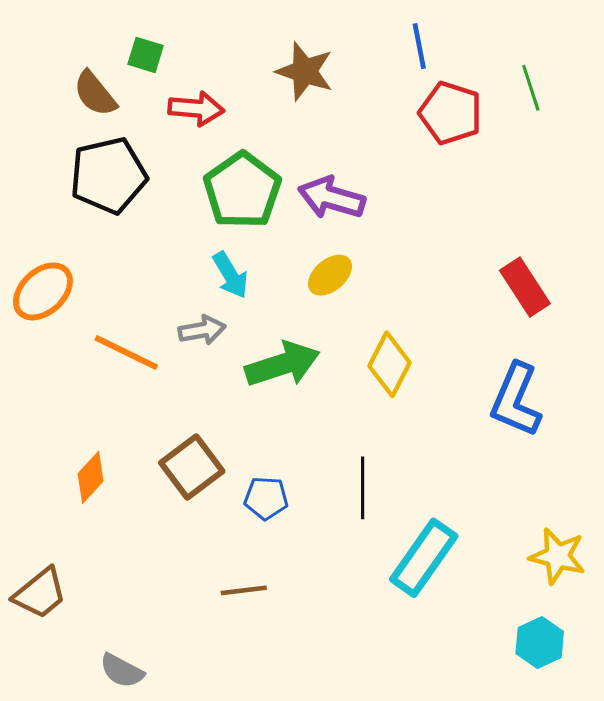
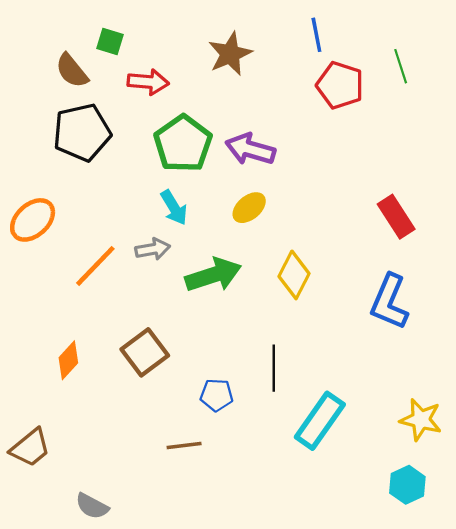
brown star: (305, 71) -> (230, 54), turned 30
orange line: (126, 352) -> (95, 266), turned -72
blue pentagon: (266, 498) -> (217, 395), moved

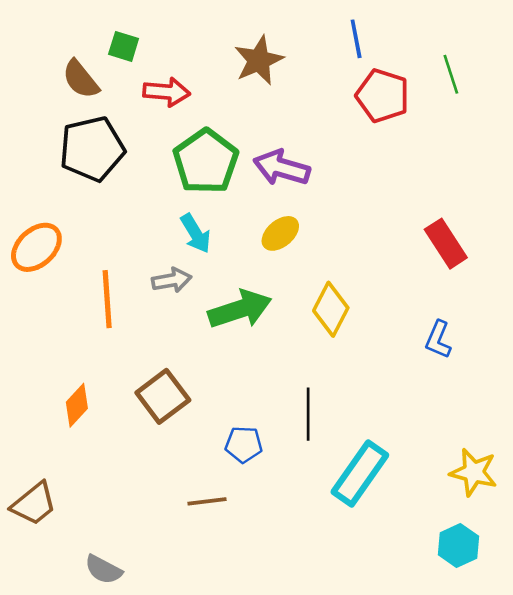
orange line: (95, 266) -> (107, 299), turned -48
blue L-shape: (389, 302) -> (438, 340), size x0.6

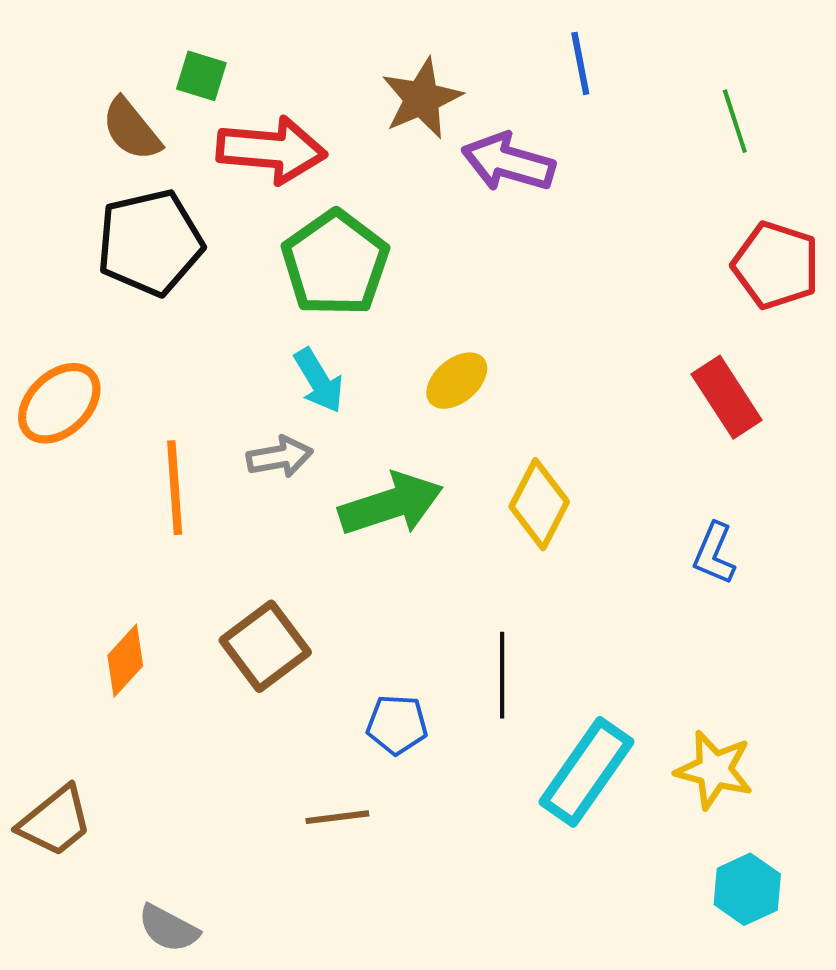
red arrow: (167, 92) -> (271, 150), size x1.4
red pentagon: (383, 96) -> (776, 265), moved
purple arrow: (282, 168) -> (508, 162), moved
yellow star: (474, 472) -> (714, 770), moved

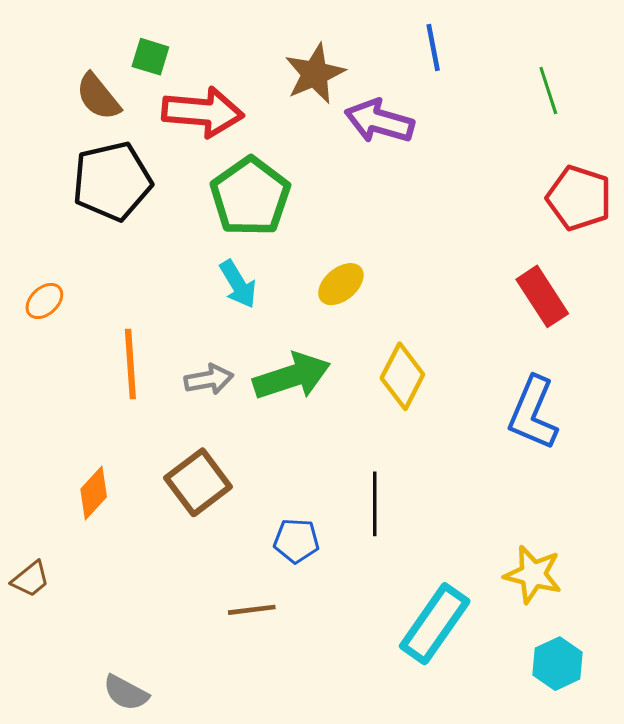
orange ellipse: (59, 403) -> (44, 301), size x0.6
gray arrow: (280, 457) -> (209, 379), moved
blue L-shape: (714, 554) -> (533, 413), size x1.6
cyan rectangle: (587, 772) -> (435, 624), moved
brown trapezoid: (55, 821) -> (31, 579), moved, size x0.7

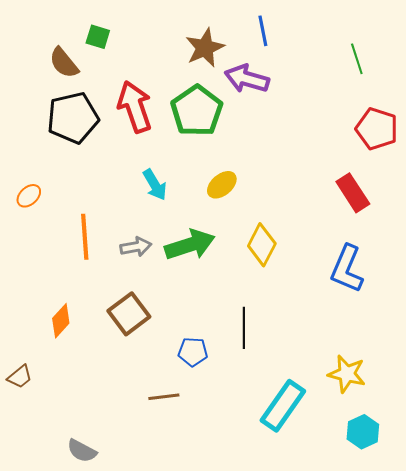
blue line: (433, 47) -> (263, 31), moved
red arrow: (203, 112) -> (135, 107), moved, turned -114
green pentagon: (250, 197) -> (197, 111), moved

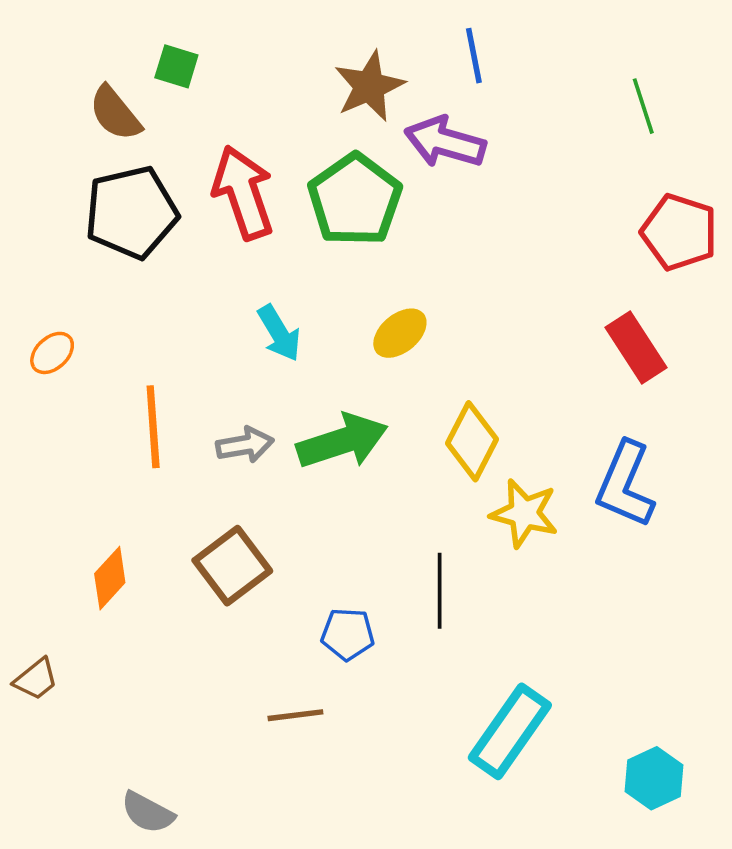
yellow star: (347, 374) -> (524, 513), moved

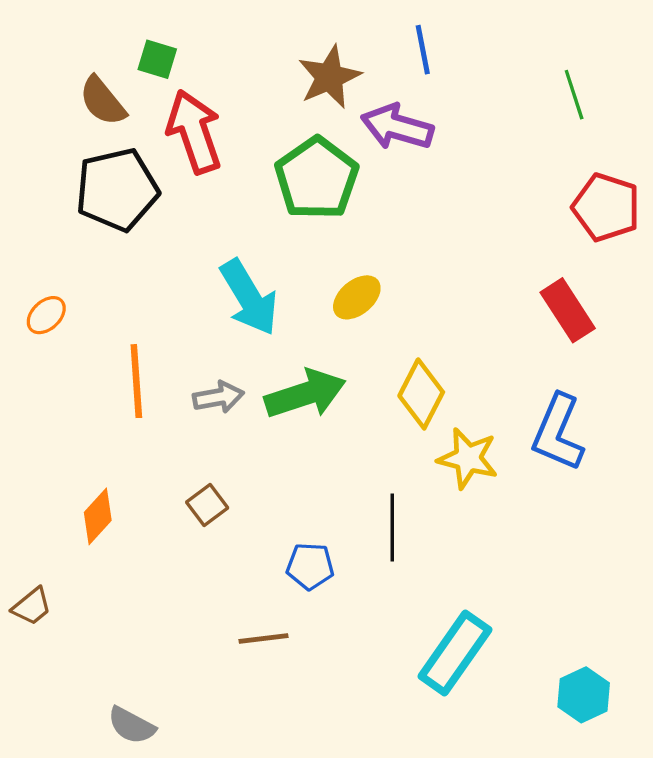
red arrow: (243, 193) -> (194, 132), moved
cyan arrow: (279, 333) -> (249, 297), size x1.5
brown square: (232, 566) -> (207, 505), size x0.6

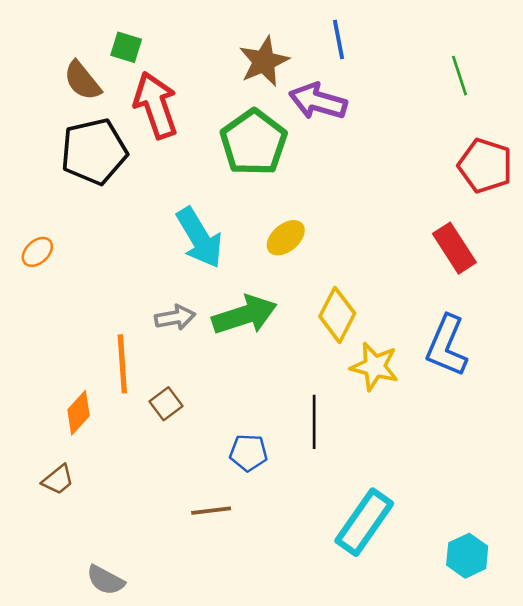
orange line: (136, 381) -> (122, 364), moved
brown trapezoid: (32, 606) -> (58, 480), moved

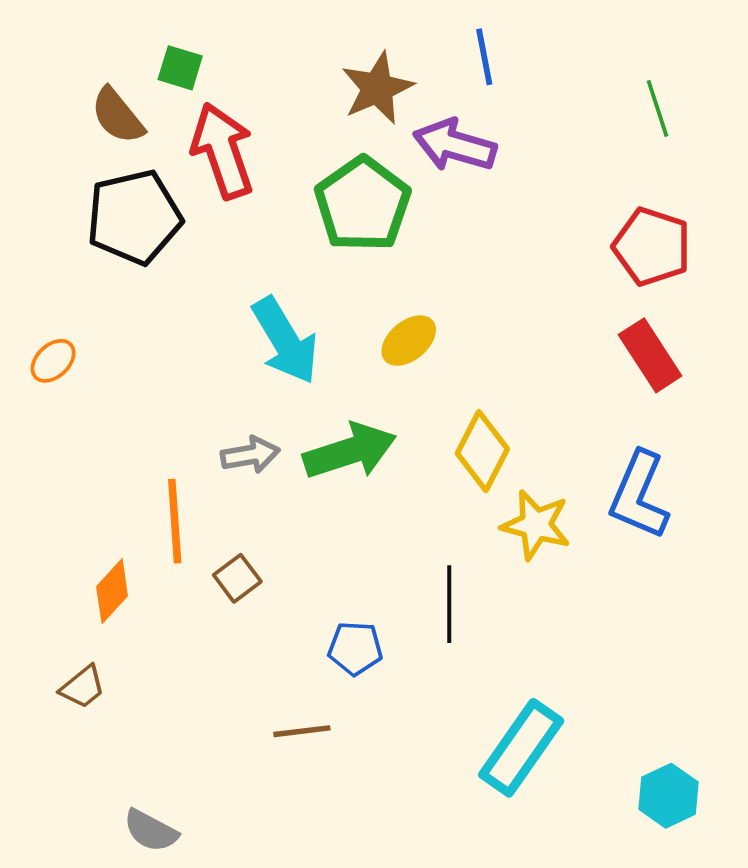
red pentagon: (485, 166) -> (652, 247), moved

